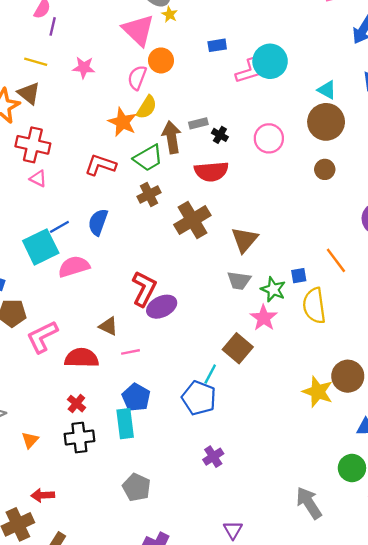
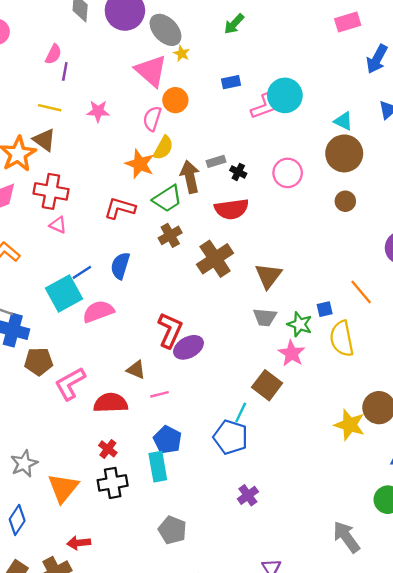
orange triangle: (30, 440) -> (63, 488), size x1.8

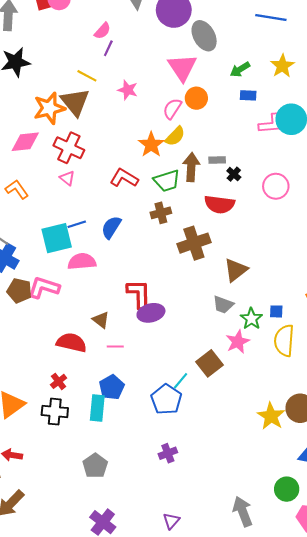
green arrow: (234, 24) -> (240, 69), moved
yellow star: (182, 53) -> (282, 66), moved, size x1.6
brown triangle: (44, 140) -> (75, 102), size x1.4
red L-shape: (170, 330) -> (139, 294), turned -40
pink L-shape: (70, 384) -> (44, 288), moved, turned 32

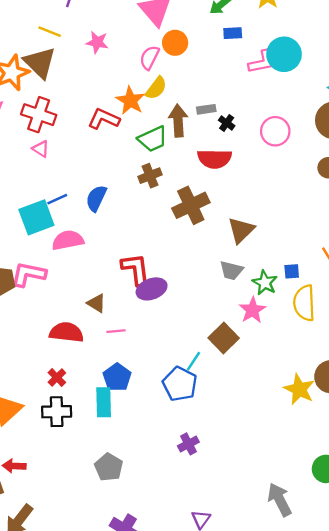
red L-shape: (124, 178) -> (104, 119), moved

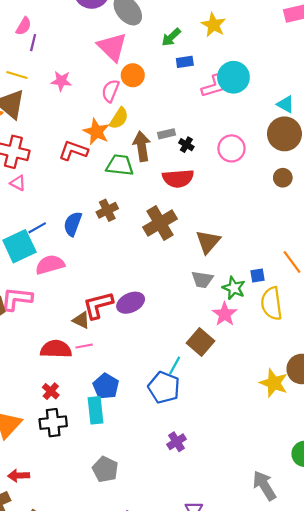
green trapezoid: (153, 139) -> (120, 165), turned -144
brown cross: (150, 176) -> (107, 210), moved
red L-shape: (136, 269) -> (98, 305), moved, turned -92
pink line: (116, 331) -> (84, 346), moved

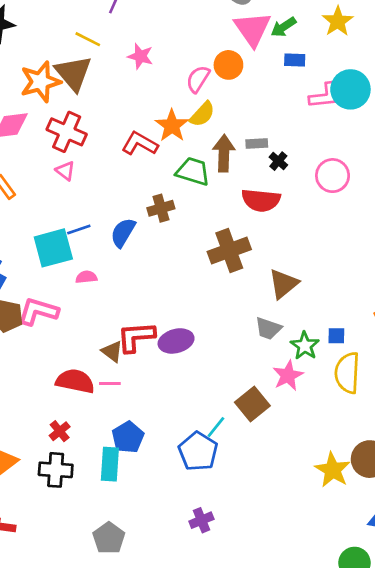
pink triangle: (112, 47) -> (252, 29), moved
brown cross: (107, 210) -> (161, 208), moved
pink semicircle: (50, 265) -> (86, 277), size x0.6

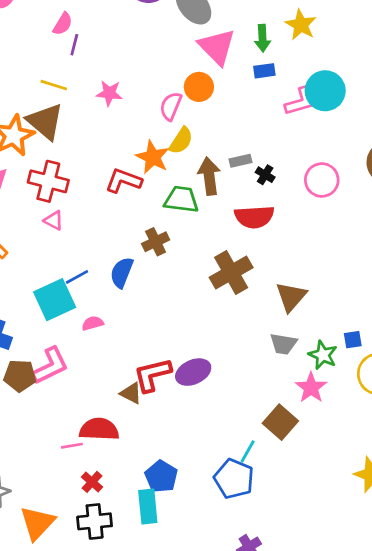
green arrow: (283, 27) -> (262, 38), moved, turned -50
pink L-shape: (38, 311) -> (50, 366), turned 147
pink line: (110, 384) -> (72, 446), moved

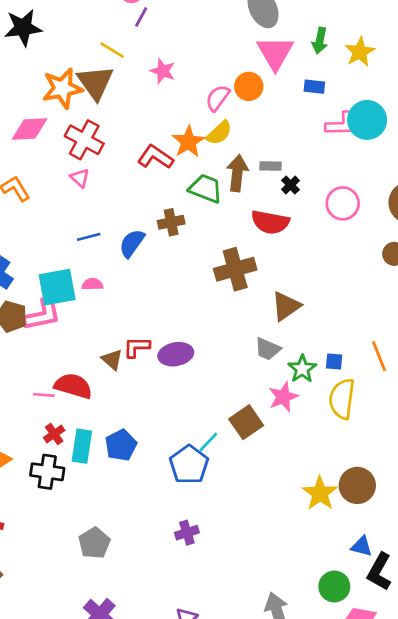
green arrow: (262, 38) -> (320, 41), moved
cyan square: (55, 300) -> (57, 287), moved
red L-shape: (152, 375) -> (137, 347), size x0.7
cyan rectangle: (148, 507) -> (82, 446), moved

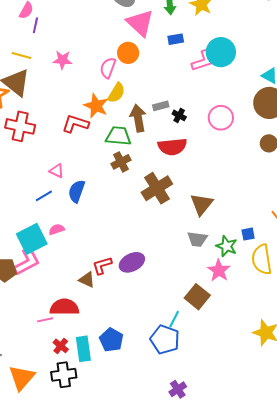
pink triangle: (80, 178) -> (57, 171), moved
brown cross: (171, 222) -> (121, 162), moved

